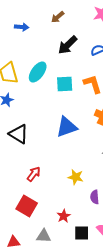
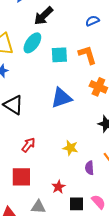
black arrow: (68, 45) -> (43, 16), moved
red square: (27, 206) -> (21, 177), turned -30

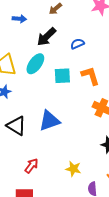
blue semicircle: (92, 21) -> (77, 44), moved
blue triangle: (61, 98) -> (49, 121), moved

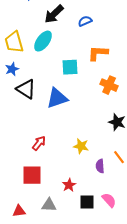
cyan square: (62, 76) -> (70, 67), moved
orange L-shape: (90, 76) -> (98, 53), turned -70
black triangle: (16, 126) -> (26, 89), moved

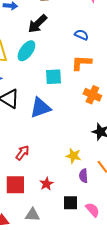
blue semicircle: (85, 21) -> (81, 35), moved, turned 48
yellow star: (81, 146) -> (73, 156), moved
red star: (69, 185) -> (46, 184), moved
black square: (87, 202) -> (70, 203), moved

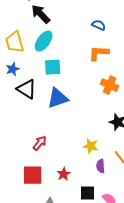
black arrow: (37, 24) -> (41, 14), moved, turned 90
cyan square: (53, 77) -> (53, 67), moved

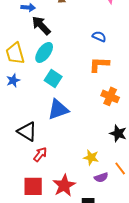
cyan square: (53, 67) -> (53, 78), turned 36
black triangle: (27, 89) -> (27, 131), moved
purple semicircle: (101, 166) -> (101, 177), turned -104
red star: (64, 174) -> (64, 185), size x1.6

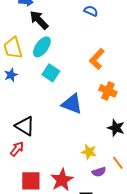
blue semicircle: (99, 36) -> (91, 11), moved
orange L-shape: (99, 64) -> (97, 59), turned -50
blue triangle: (58, 109) -> (72, 104), moved, turned 40
red arrow: (40, 154) -> (17, 149), moved

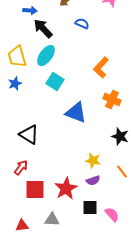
blue semicircle: (91, 11) -> (82, 23), moved
red arrow: (17, 149) -> (21, 167), moved
purple semicircle: (99, 172) -> (93, 180), moved

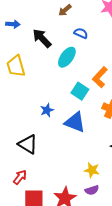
blue arrow: (30, 10) -> (13, 24), moved
cyan ellipse: (46, 55) -> (67, 57), moved
cyan square: (55, 81) -> (80, 91), moved
blue star: (15, 83) -> (47, 110), moved

